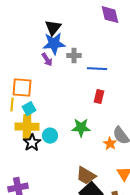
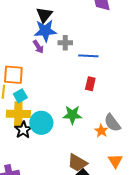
cyan circle: (50, 136) -> (41, 123), size x1.5

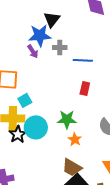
black triangle: (44, 15) -> (52, 19), moved
cyan square: (20, 96) -> (25, 100), moved
orange star: (101, 131) -> (75, 139), moved

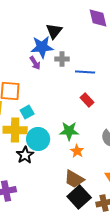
red rectangle: (85, 88) -> (87, 100), turned -56
black star: (18, 134) -> (25, 155), moved

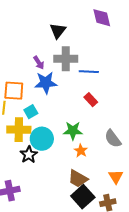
blue star: (42, 47) -> (46, 83), moved
gray cross: (62, 59) -> (66, 59), size x1.6

